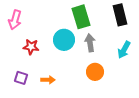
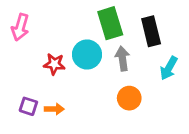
black rectangle: (120, 15) -> (151, 31), moved
red star: (31, 47) -> (54, 64), moved
orange arrow: (48, 80) -> (54, 109), moved

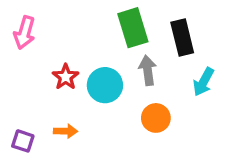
cyan circle: (87, 55) -> (105, 85), moved
red star: (54, 64) -> (66, 77), turned 30
purple square: (28, 106) -> (23, 141), moved

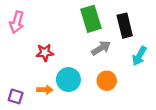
gray arrow: (148, 70) -> (101, 48), turned 66
red star: (66, 77) -> (45, 53), turned 30
cyan circle: (105, 85) -> (68, 80), moved

